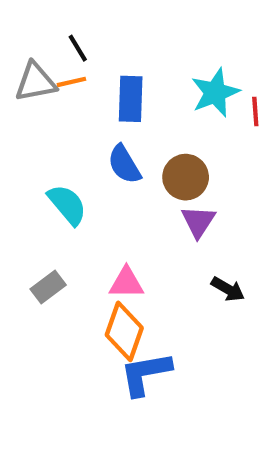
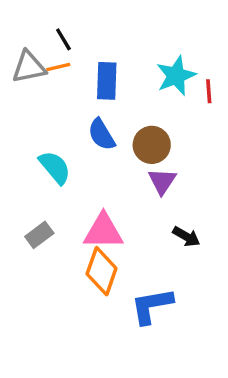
pink triangle: (126, 283) -> (103, 231), size x1.4
blue L-shape: (145, 374) -> (152, 306), moved

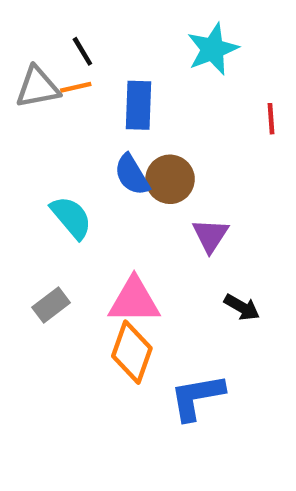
cyan star: (176, 76) -> (213, 49), moved
brown circle: (152, 145) -> (170, 179), moved

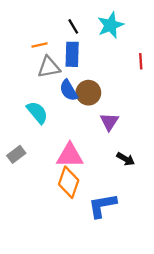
black line: (82, 51) -> (73, 26), moved
gray triangle: (38, 87) -> (49, 67), moved
gray rectangle: (51, 305) -> (16, 154), moved

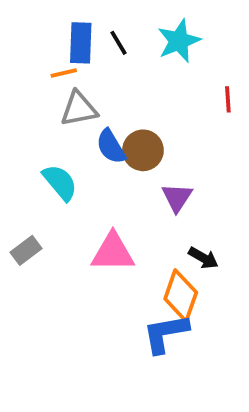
blue rectangle: (72, 54) -> (81, 43), moved
orange diamond: (69, 182) -> (181, 296), moved

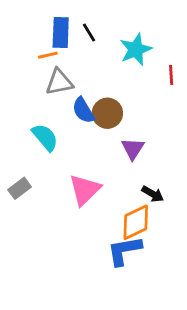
cyan star: (179, 41) -> (136, 49), moved
pink triangle: (113, 252) -> (85, 190), turned -44
orange diamond: (181, 296) -> (136, 222), turned 45

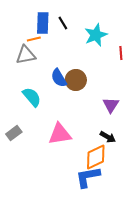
gray triangle: (59, 82) -> (26, 55), moved
purple triangle: (133, 149) -> (111, 105), moved
pink triangle: (85, 190) -> (60, 134), turned 35

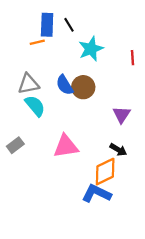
cyan star: (96, 35) -> (91, 49), moved
gray triangle: (26, 55) -> (28, 84), moved
blue L-shape: (88, 177) -> (96, 193), turned 36

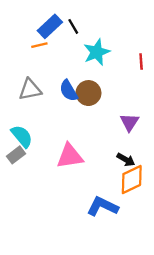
blue rectangle: (47, 25) -> (50, 26), turned 45
cyan semicircle: (35, 106) -> (22, 136), moved
orange diamond: (105, 172) -> (132, 180), moved

